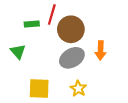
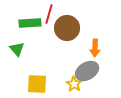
green rectangle: (32, 24) -> (30, 23), size x1.5
gray ellipse: (72, 58) -> (87, 71), moved

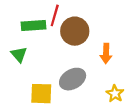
gray ellipse: (87, 71) -> (73, 79), moved
yellow star: (74, 84) -> (115, 94), moved

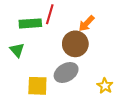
brown circle: (75, 31) -> (75, 44), moved
orange arrow: (106, 53) -> (87, 23), moved, turned 42

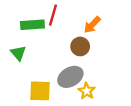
brown circle: (75, 44) -> (80, 46), size x0.7
yellow star: (105, 86) -> (87, 91), moved

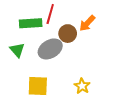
brown circle: (80, 46) -> (68, 34), moved
gray ellipse: (70, 77) -> (50, 49), moved

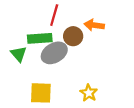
green rectangle: (31, 23) -> (40, 38), moved
orange arrow: (87, 23) -> (94, 25), turned 54

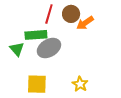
orange arrow: (94, 25) -> (85, 23), turned -42
brown circle: (73, 36) -> (71, 14), moved

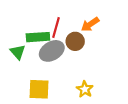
red line: (49, 14) -> (56, 28), moved
brown circle: (71, 14) -> (75, 41), moved

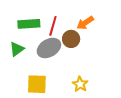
green rectangle: (38, 37) -> (29, 24), moved
green triangle: (18, 52) -> (17, 49), turned 35

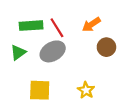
red line: (53, 26) -> (57, 28), turned -48
brown circle: (71, 39) -> (106, 47), moved

